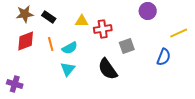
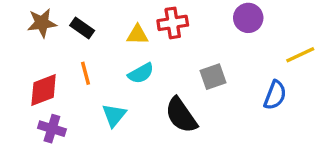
red cross: (103, 29) -> (173, 23), moved
red diamond: (26, 41) -> (44, 90), moved
cyan semicircle: (70, 48) -> (141, 73), moved
purple cross: (15, 84) -> (52, 129), moved

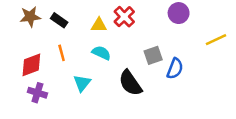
red cross: (173, 23) -> (124, 17), turned -35
cyan semicircle: (141, 73) -> (101, 53), turned -126
blue semicircle: (275, 95) -> (175, 69), moved

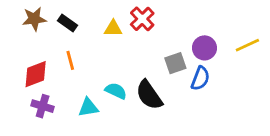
purple circle: (179, 13) -> (204, 48), moved
cyan semicircle: (101, 53) -> (116, 91), moved
cyan triangle: (82, 83) -> (88, 107), moved, turned 42

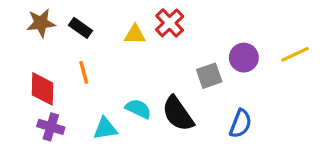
red diamond: (36, 74) -> (43, 89), turned -68
blue semicircle: (200, 78) -> (241, 124), moved

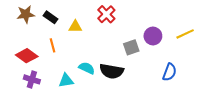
yellow triangle: (135, 34) -> (75, 27), moved
red diamond: (43, 89) -> (27, 56), turned -55
black semicircle: (178, 114) -> (112, 71), turned -45
blue semicircle: (241, 124) -> (169, 72), moved

